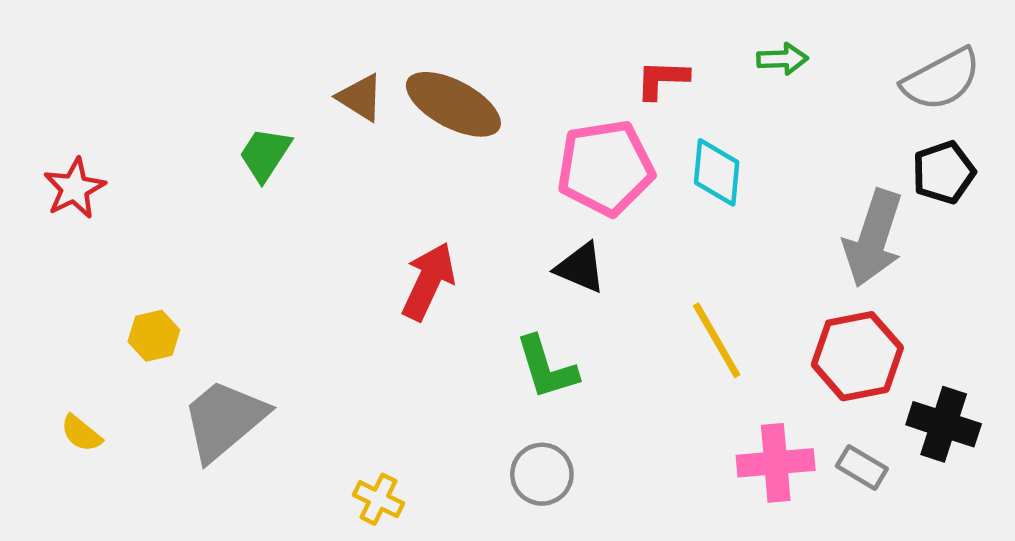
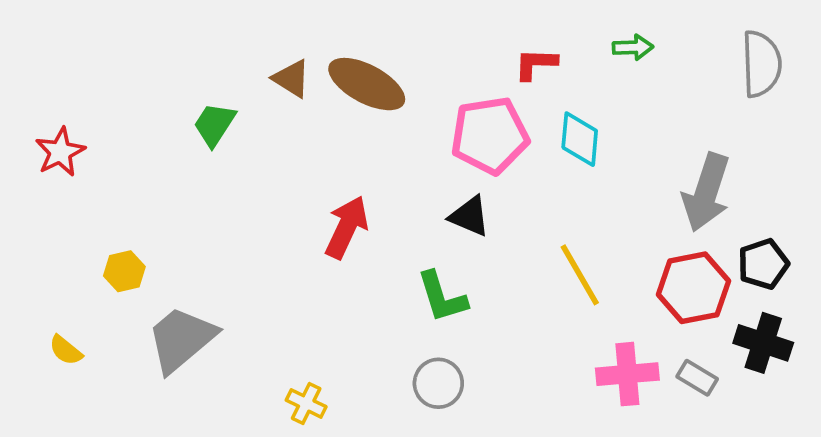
gray semicircle: (941, 79) -> (761, 64), turned -64
black pentagon: (944, 172) -> (763, 264), moved

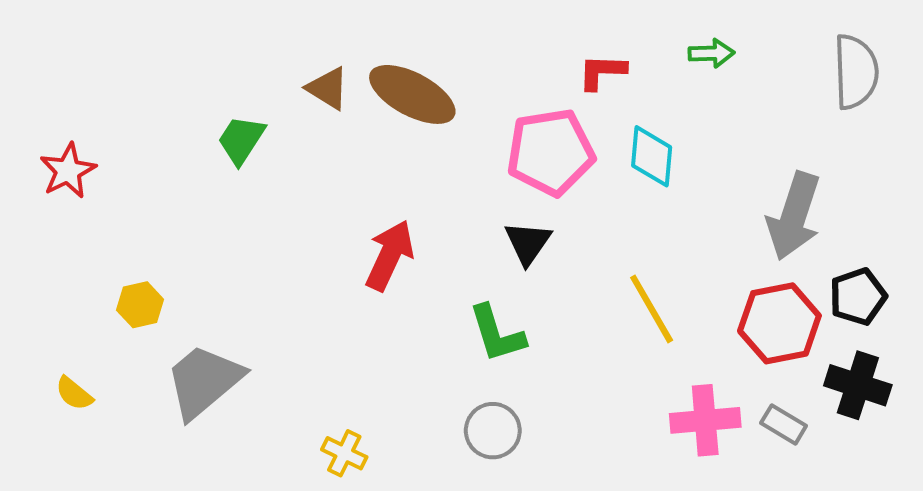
black triangle: (470, 216) -> (528, 243), turned 42

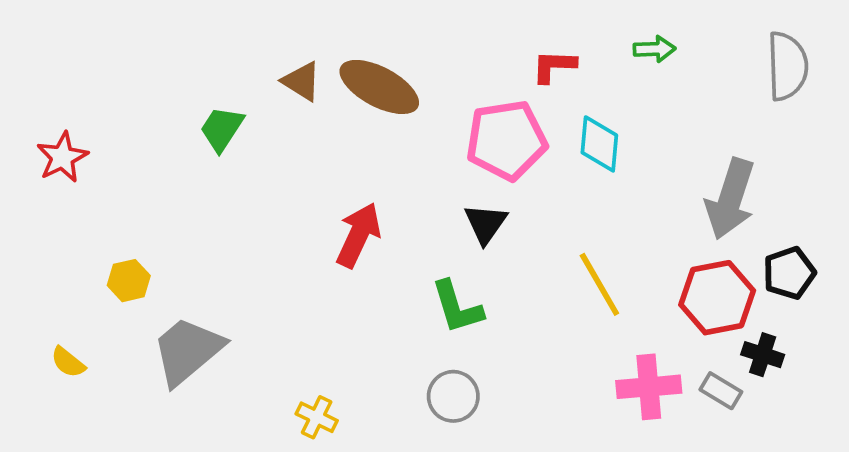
black cross: (858, 385) -> (763, 355), moved, size x0.7

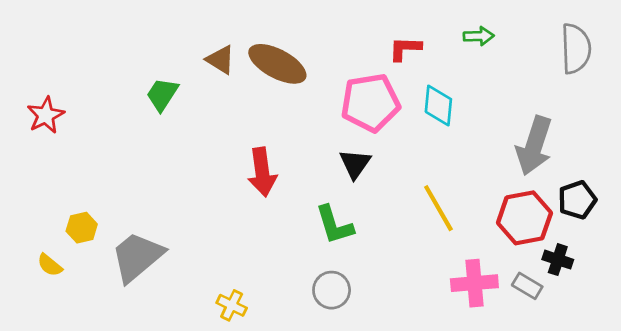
red arrow: (358, 235) -> (262, 172), turned 147
yellow hexagon: (129, 281) -> (82, 228), moved

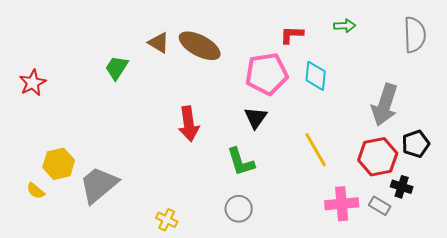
yellow hexagon: (82, 228) -> (59, 164), size x1.4

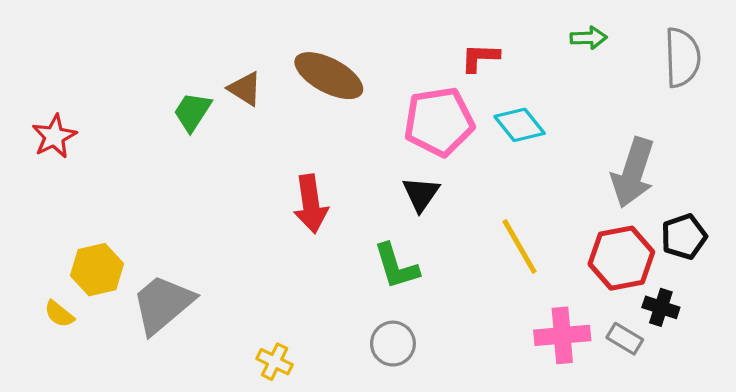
green arrow: (345, 26) -> (589, 38), moved
brown triangle: (159, 43) -> (245, 89), moved
cyan diamond: (316, 76) -> (520, 125), turned -44

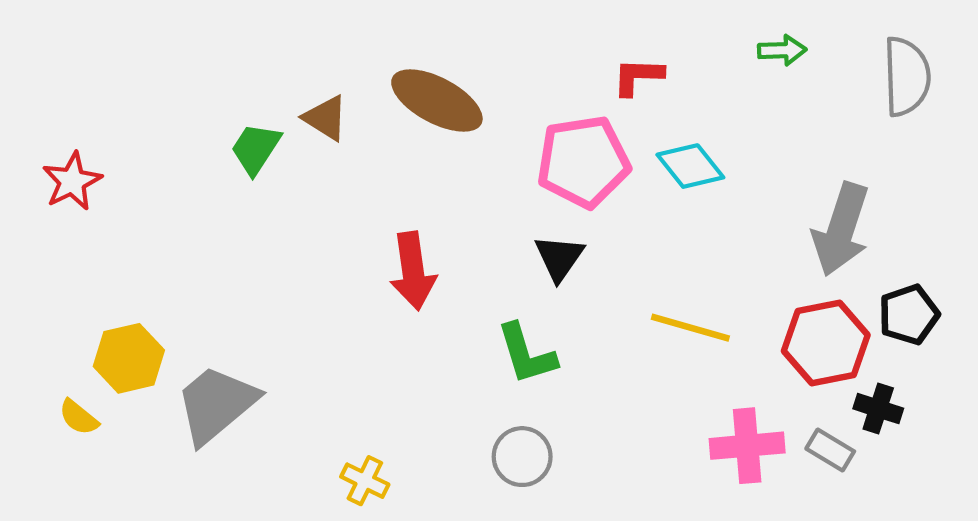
yellow line: (520, 247) -> (690, 328), turned -44

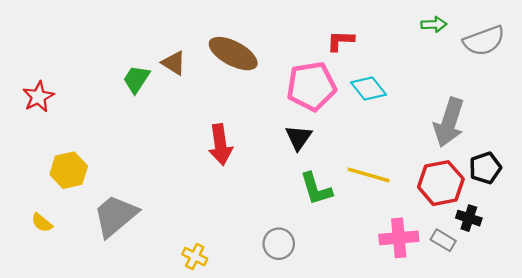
green arrow: (782, 50) -> (434, 24), moved
gray semicircle: (907, 76) -> (484, 41), turned 72
green L-shape: (526, 354) -> (316, 189), moved
yellow hexagon: (129, 358) -> (69, 170), moved

